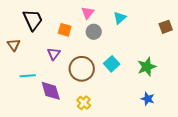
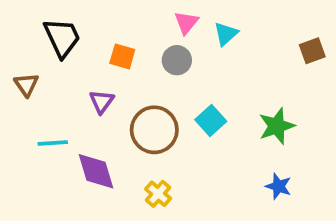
pink triangle: (88, 13) -> (186, 23), moved

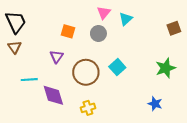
black trapezoid: (62, 38) -> (16, 22), moved
green star: (277, 126) -> (166, 68), moved
yellow cross: (158, 194) -> (88, 108), turned 32

